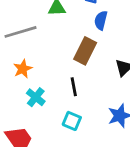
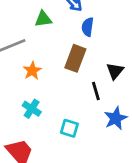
orange star: (23, 69) -> (32, 71), moved
black line: (74, 87) -> (96, 91), moved

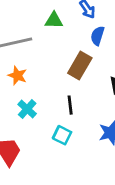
orange star: (32, 71) -> (17, 76), moved, turned -30
black line: (96, 91) -> (70, 105), moved

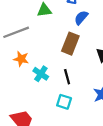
blue semicircle: (97, 36) -> (81, 18), turned 32
cyan cross: (27, 109) -> (41, 74), moved

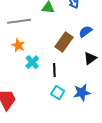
blue semicircle: (81, 18) -> (85, 32), moved
cyan square: (64, 102) -> (58, 93), moved

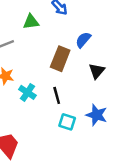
blue star: (82, 93) -> (97, 115), turned -30

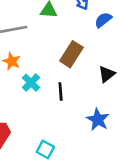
blue semicircle: (83, 40) -> (103, 20), moved
cyan square: (67, 122) -> (45, 150), moved

